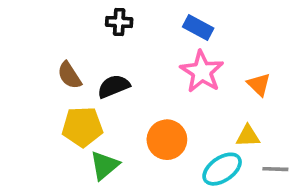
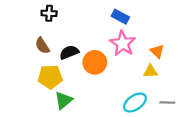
black cross: (119, 22) -> (49, 13), moved
yellow triangle: (248, 136) -> (151, 71), moved
orange circle: (167, 140) -> (95, 62), moved

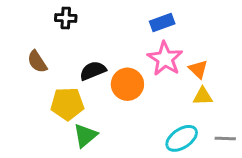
blue rectangle: (120, 17) -> (162, 23), turned -48
brown semicircle: (42, 46) -> (37, 62), moved
orange triangle: (157, 51) -> (198, 69), moved

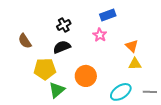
black cross: (66, 18) -> (64, 25), moved, turned -32
pink star: (165, 59) -> (100, 35), moved, size x0.6
orange circle: (127, 84) -> (86, 76), moved

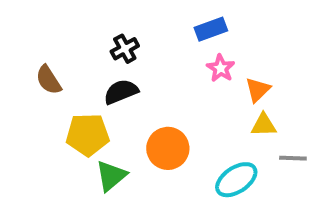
pink star: (100, 35) -> (221, 68), moved
orange triangle: (132, 46) -> (258, 90), turned 32
gray line: (150, 92) -> (293, 158), moved

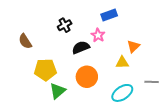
pink star: (221, 68) -> (98, 35), moved
black semicircle: (121, 92) -> (81, 47), moved
yellow triangle: (264, 125) -> (122, 63), moved

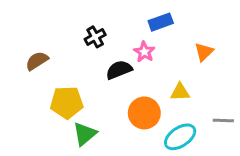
brown semicircle: (25, 41) -> (37, 61), turned 91
orange triangle: (133, 46) -> (204, 52), moved
orange circle: (87, 77) -> (144, 113), moved

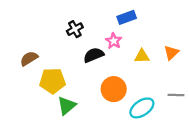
orange triangle: (204, 52) -> (171, 53), moved
brown semicircle: (37, 61) -> (29, 59), moved
yellow triangle: (180, 92) -> (142, 56), moved

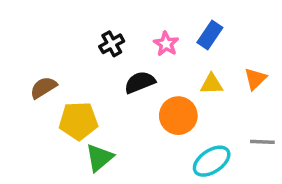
blue rectangle: (127, 17) -> (210, 35), moved, turned -36
pink star: (114, 41) -> (166, 44), moved
orange circle: (114, 89) -> (178, 116), moved

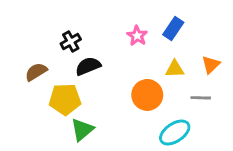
black cross: (112, 44) -> (71, 42), moved
black semicircle: (140, 82) -> (88, 66), moved
gray line: (262, 142) -> (201, 98), moved

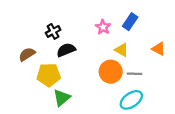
orange triangle: (211, 65) -> (158, 49), turned -48
yellow triangle: (175, 69) -> (122, 50), moved, turned 32
gray line: (201, 98) -> (135, 74), moved

